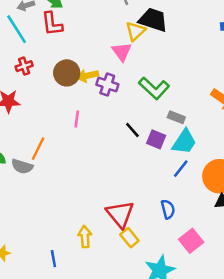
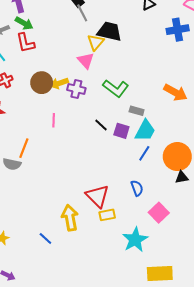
yellow arrow: (85, 237) -> (70, 218), size x1.4
yellow rectangle: (129, 238) -> (107, 215), turned -56
blue line: (53, 259) -> (45, 239), turned -32

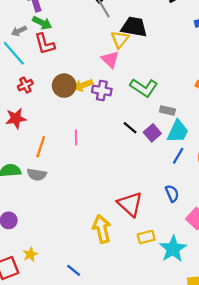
pink line: (54, 120) -> (76, 137), moved
purple square: (121, 131) -> (152, 133), turned 35
orange line: (24, 148) -> (41, 147), moved
yellow rectangle: (107, 215) -> (146, 237), moved
blue line: (45, 239) -> (74, 270), moved

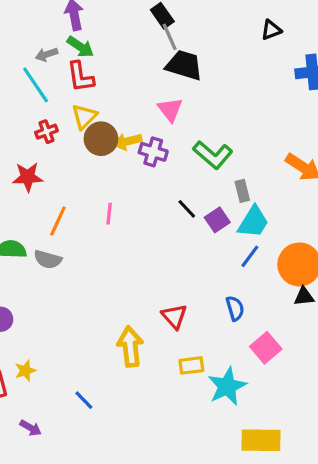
black trapezoid: (134, 27) -> (184, 65), moved
yellow triangle: (120, 39) -> (84, 117), moved
gray rectangle: (167, 111) -> (242, 191), turned 56
red triangle: (130, 204) -> (174, 316), size x0.7

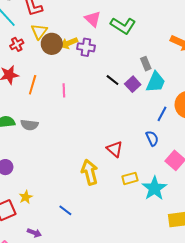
green L-shape: (213, 155) -> (123, 26), moved
orange line: (58, 221) -> (33, 85), moved
blue line: (250, 256) -> (162, 114), moved

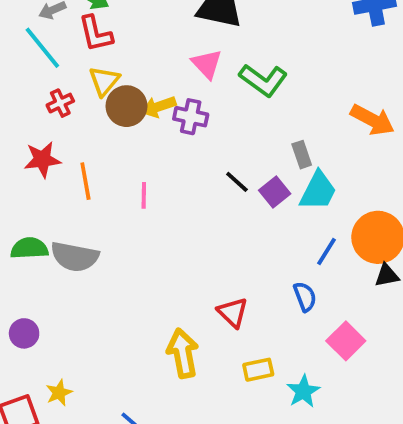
orange line: (33, 85) -> (85, 181), turned -30
gray semicircle: (29, 125) -> (75, 257), size x1.4
cyan star: (154, 188) -> (303, 391), size x0.7

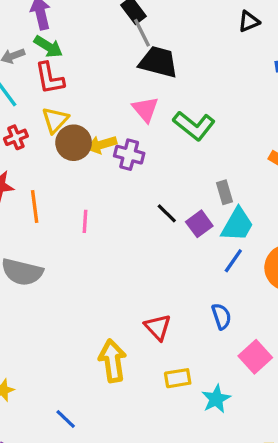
blue line: (327, 252) -> (233, 261), moved

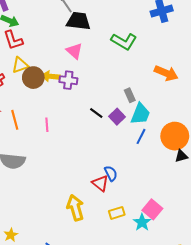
yellow triangle: (55, 120) -> (20, 65), turned 36
green L-shape: (194, 126) -> (124, 41), moved
yellow arrow: (102, 145) -> (51, 76), turned 30
blue semicircle: (221, 316) -> (111, 173), moved
pink square: (255, 357) -> (152, 209), moved

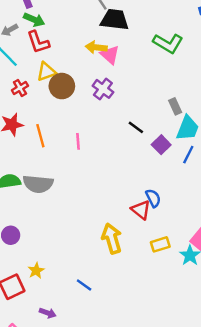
yellow arrow: (51, 76) -> (96, 47), moved
purple cross: (68, 80) -> (103, 89), turned 30
purple square: (117, 117) -> (161, 145), moved

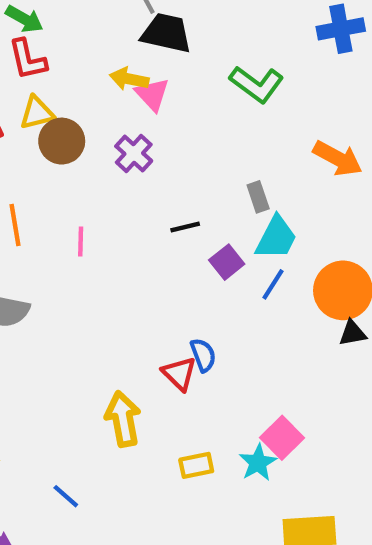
black line: (136, 127) -> (185, 227), turned -56
yellow rectangle: (160, 244) -> (196, 465), moved

